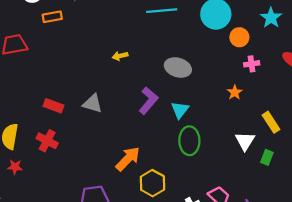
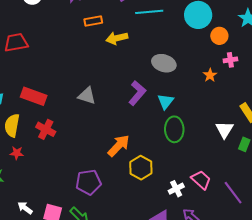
orange rectangle: (52, 17) -> (93, 21), moved
yellow arrow: (120, 56) -> (117, 38), moved, size x1.5
orange star: (235, 92) -> (210, 75), moved
red rectangle: (54, 106) -> (34, 96), moved, size x1.4

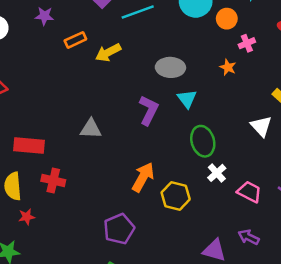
cyan triangle: (166, 101) -> (187, 99), moved
white cross: (176, 189) -> (217, 173), moved

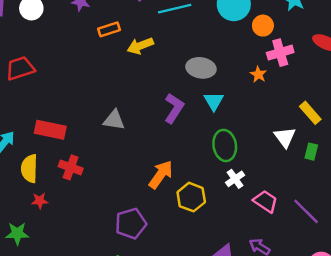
pink cross: (247, 43) -> (280, 53), size x1.5

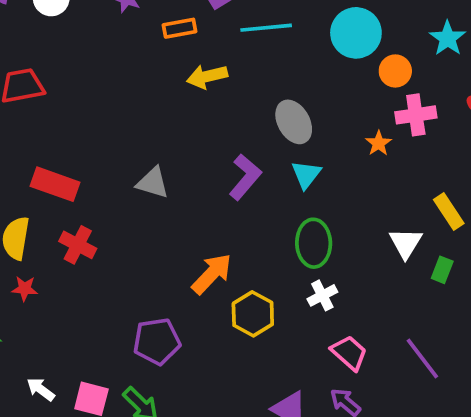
orange rectangle: (109, 29) -> (180, 28), moved
gray ellipse: (201, 68) -> (294, 122), turned 44
pink trapezoid: (265, 201) -> (349, 353), moved

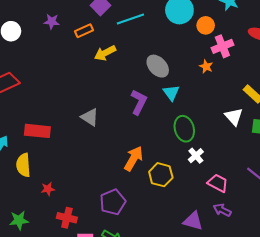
gray triangle: (153, 183) -> (90, 117), turned 30
red cross: (78, 245) -> (67, 218), moved
red star: (25, 289) -> (48, 189), moved

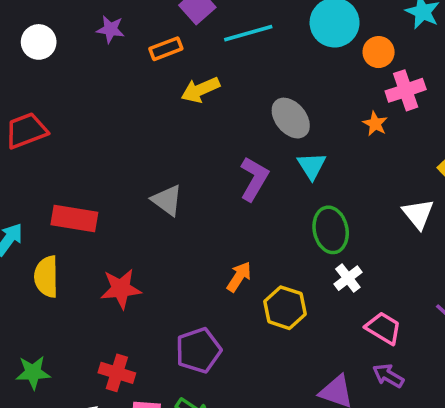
orange arrow: (134, 159) -> (239, 277), size x0.7
red star: (48, 189) -> (121, 289), moved, size x1.6

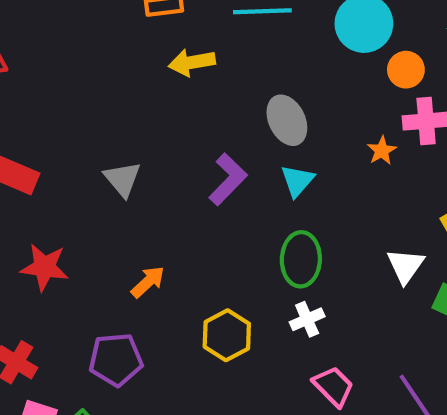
orange arrow: (239, 277) -> (148, 282), moved

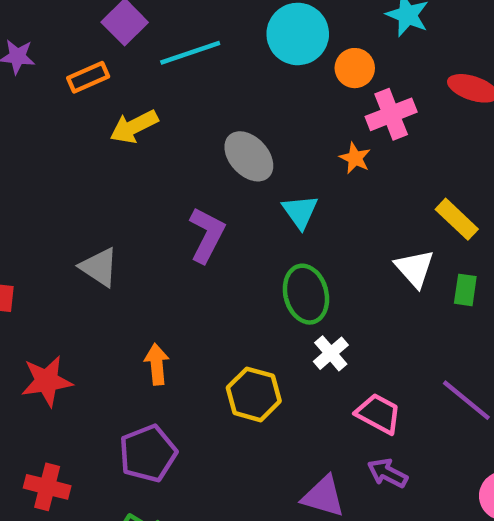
cyan triangle: (297, 181) -> (300, 212), moved
orange arrow: (148, 282) -> (157, 364), turned -36

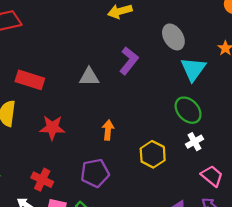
cyan triangle: (300, 212) -> (193, 69), size x1.4
purple L-shape: (207, 235) -> (129, 61), moved
gray triangle: (99, 267) -> (89, 77), turned -45
green ellipse: (306, 294) -> (188, 110), turned -40

